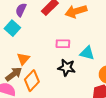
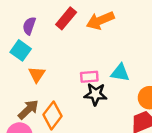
pink rectangle: (63, 44) -> (89, 77), moved
orange triangle: (23, 59) -> (37, 74), moved

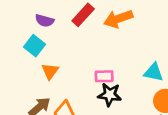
purple semicircle: (29, 26) -> (45, 21), turned -96
cyan triangle: (120, 73) -> (153, 72), moved

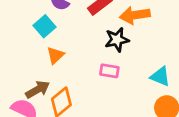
black star: (110, 95) -> (117, 40), moved, turned -30

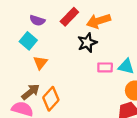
pink rectangle: (109, 71) -> (105, 67), moved

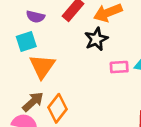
cyan square: (28, 41) -> (26, 42), turned 35
orange triangle: (40, 63) -> (42, 66), size x1.5

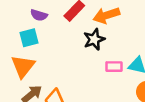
orange triangle: (42, 66) -> (23, 66), moved

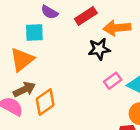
pink rectangle: (114, 67) -> (113, 81), turned -49

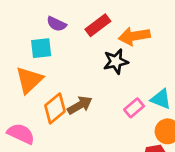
pink rectangle: (113, 81) -> (134, 108), moved
brown arrow: (24, 89) -> (80, 105), moved
orange diamond: (45, 102) -> (55, 108), moved

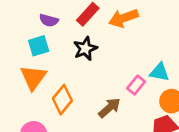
black star: (116, 61) -> (85, 49), moved
brown arrow: (80, 105) -> (109, 108), moved

